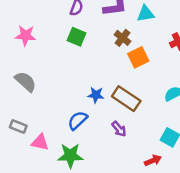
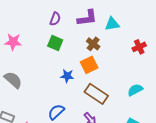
orange square: (138, 57) -> (89, 65), moved
blue star: (96, 95) -> (67, 76), moved

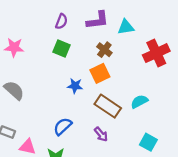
red cross: (139, 47) -> (156, 53), size x1.6
cyan semicircle: (135, 90) -> (139, 102), moved

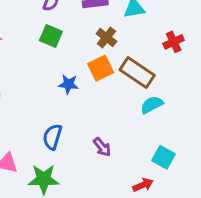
red cross: (156, 53) -> (174, 42), size x0.6
brown rectangle: (108, 106) -> (137, 73), moved
blue semicircle: (63, 126) -> (52, 137), turned -30

